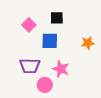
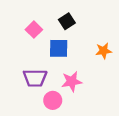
black square: (57, 18) -> (67, 21), turned -32
pink star: (61, 69) -> (72, 81), turned -30

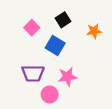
blue square: (59, 48) -> (55, 45), turned 30
orange star: (104, 51) -> (94, 31), moved

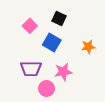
black square: (63, 20) -> (59, 19), turned -32
orange star: (94, 31) -> (88, 47), moved

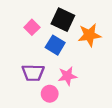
black square: (59, 19) -> (63, 20), size x1.5
orange star: (88, 47) -> (90, 35), moved, size x1.5

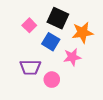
pink star: (67, 76) -> (72, 57), moved
pink circle: (50, 94) -> (52, 80), moved

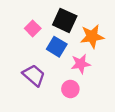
purple trapezoid: (30, 67) -> (34, 75), turned -140
pink circle: (52, 80) -> (70, 89), moved

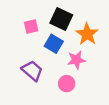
pink square: (33, 28) -> (31, 27), turned 32
orange star: (92, 36) -> (87, 34), turned -30

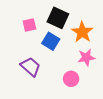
pink star: (76, 60) -> (86, 57), moved
pink circle: (67, 84) -> (71, 79), moved

